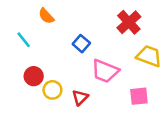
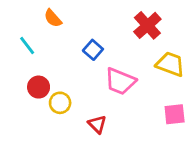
pink square: (139, 96) -> (175, 114), moved
red triangle: (80, 97) -> (97, 124), moved, turned -30

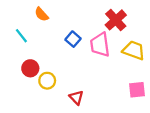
pink trapezoid: (120, 81) -> (100, 45), moved, turned 60

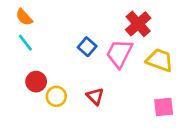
orange semicircle: (42, 14) -> (24, 17), moved
pink trapezoid: (100, 45) -> (119, 53), turned 35
red triangle: (76, 98) -> (95, 96), moved

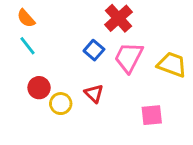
red cross: (138, 24) -> (119, 18), moved
red triangle: (95, 96) -> (94, 93), moved
pink square: (164, 107) -> (152, 115), moved

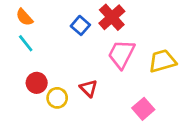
blue square: (94, 50) -> (80, 25), moved
yellow trapezoid: (172, 65) -> (162, 61), turned -36
pink square: (152, 115) -> (143, 109), turned -35

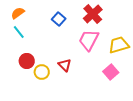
orange semicircle: (24, 17) -> (18, 13), turned 96
red cross: (112, 17) -> (93, 14), moved
pink square: (143, 109) -> (111, 72), moved

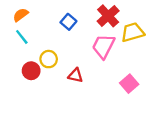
yellow trapezoid: (119, 45) -> (133, 32), moved
red triangle: (65, 65) -> (75, 75), turned -32
yellow circle: (42, 72) -> (49, 59), moved

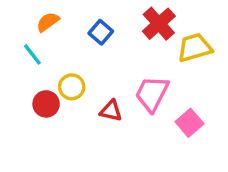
orange semicircle: (21, 15) -> (48, 22), moved
pink trapezoid: (103, 46) -> (152, 94), moved

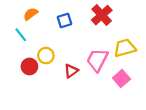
blue square: (101, 32) -> (64, 21), turned 32
yellow trapezoid: (195, 48) -> (125, 48), moved
red triangle: (111, 111) -> (71, 71), turned -48

